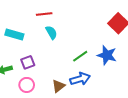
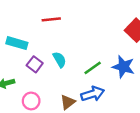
cyan semicircle: (51, 33) -> (60, 60), moved
purple square: (28, 62) -> (35, 64), moved, turned -32

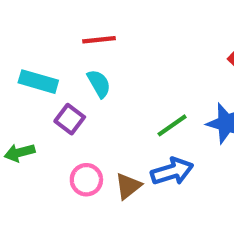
cyan semicircle: (60, 60) -> (99, 84), moved
pink circle: (31, 101) -> (86, 180), moved

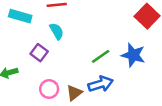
cyan rectangle: (38, 82) -> (20, 16), moved

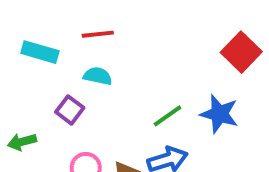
cyan semicircle: (57, 31) -> (98, 76), turned -48

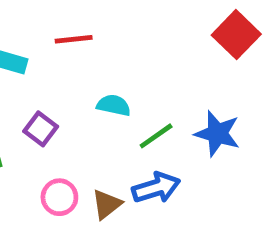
red square: (241, 52) -> (236, 35), moved
cyan semicircle: (98, 76) -> (114, 105), moved

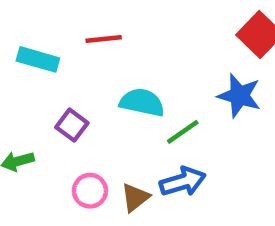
cyan semicircle: (114, 105) -> (142, 102), size x1.4
blue star: (217, 134) -> (239, 96), moved

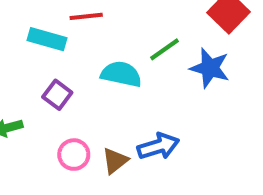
cyan rectangle: (38, 59) -> (47, 39), moved
green line: (183, 132) -> (165, 49), moved

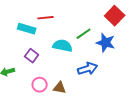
blue arrow: (158, 146) -> (88, 69), moved
brown triangle: (115, 161) -> (60, 88), turned 48

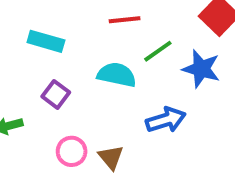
red line: (46, 18) -> (125, 20), moved
brown triangle: (60, 88) -> (111, 157), turned 40

